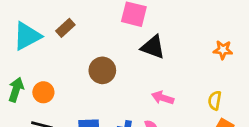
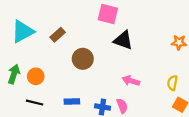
brown rectangle: (65, 28) -> (58, 35), moved

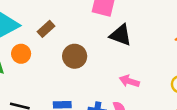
orange circle: (36, 76) -> (21, 54), moved

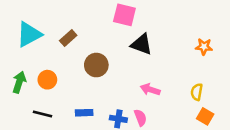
orange circle: (21, 54) -> (47, 80), moved

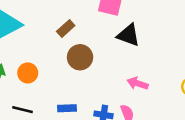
brown rectangle: (68, 38) -> (66, 28), moved

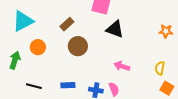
orange circle: (28, 73) -> (38, 47), moved

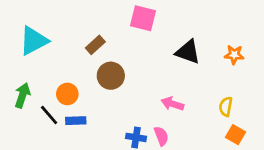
black triangle: (115, 29) -> (188, 52), moved
orange circle: (38, 47) -> (67, 94), moved
blue rectangle: (68, 85) -> (76, 121), moved
black line: (34, 86) -> (49, 115), moved, turned 35

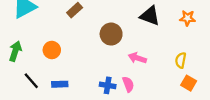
brown circle: (111, 76) -> (111, 34), moved
black line: (49, 115) -> (31, 81), moved
blue rectangle: (76, 121) -> (60, 84), moved

